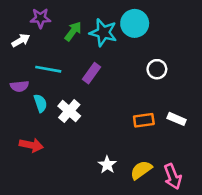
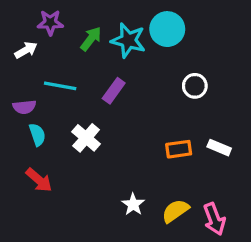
cyan semicircle: (40, 103) -> (37, 135), moved
red arrow: (31, 145) -> (39, 180), turned 30

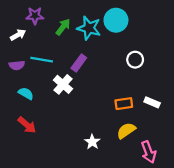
purple semicircle: (24, 107) -> (17, 65), moved
cyan semicircle: (37, 135) -> (26, 93), turned -42
white cross: (86, 138) -> (63, 84), moved
yellow semicircle: (175, 211) -> (126, 131), moved

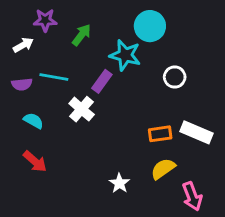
cyan star: (89, 28) -> (125, 55), moved
white rectangle: (152, 102) -> (197, 132), size x1.5

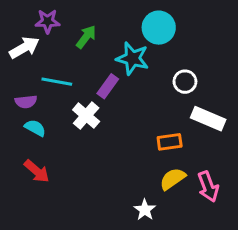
white arrow: (23, 45) -> (24, 48), size x1.4
purple semicircle: (22, 84) -> (26, 102), moved
white rectangle: (197, 132) -> (208, 119), moved
white star: (119, 183) -> (145, 210), moved
pink arrow: (192, 196) -> (208, 187), moved

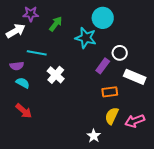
purple rectangle: (108, 86) -> (103, 66), moved
yellow semicircle: (173, 179) -> (112, 116), turned -30
pink arrow: (208, 187) -> (135, 121), turned 90

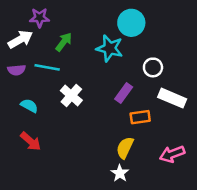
green arrow: (56, 24) -> (64, 42), moved
purple semicircle: (17, 66) -> (17, 70), moved
purple rectangle: (103, 66) -> (124, 93), moved
yellow semicircle: (112, 116) -> (125, 148), moved

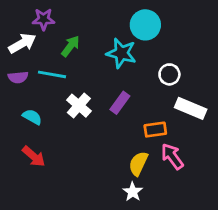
purple rectangle: (124, 93) -> (120, 103), moved
pink arrow: (172, 154) -> (172, 156), moved, turned 75

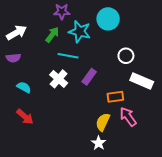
purple star: (44, 19) -> (62, 12), moved
cyan star: (121, 53) -> (80, 32), moved
cyan line: (52, 74) -> (68, 56), moved

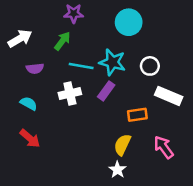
cyan star: (80, 32) -> (112, 62), moved
purple semicircle: (13, 58) -> (35, 68), moved
white cross: (59, 79) -> (70, 93), turned 36
pink arrow: (128, 117) -> (164, 147), moved

